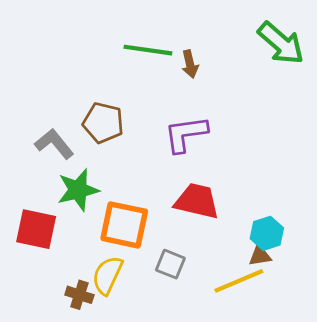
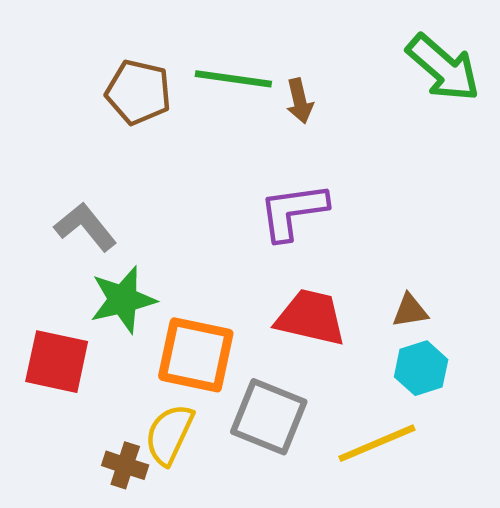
brown pentagon: (103, 123) -> (138, 92), moved
brown triangle: (260, 256) -> (410, 311), moved
gray square: (170, 264) -> (269, 417), size x1.6

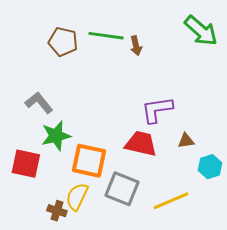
purple L-shape: (293, 211) -> (157, 110), moved
cyan hexagon: (421, 368) -> (210, 167), moved

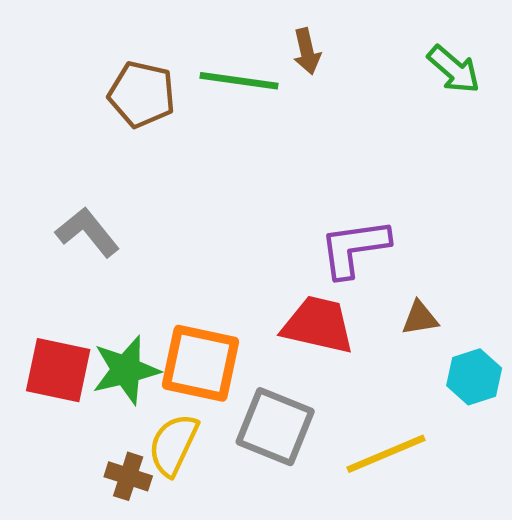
green arrow: (201, 31) -> (454, 69), size x0.7
brown arrow: (136, 46) -> (307, 51), moved
green star: (56, 136) -> (126, 370), moved

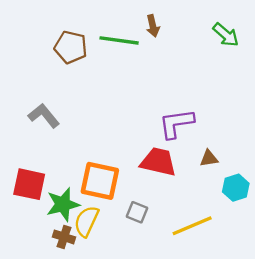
green star: (126, 370) -> (63, 204), moved
gray square: (275, 427) -> (137, 212), size x0.6

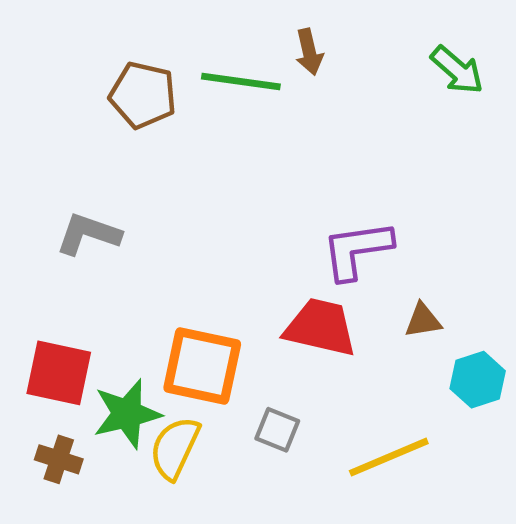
gray L-shape: (44, 116) -> (88, 234), turned -32
brown cross: (64, 237) -> (59, 459), moved

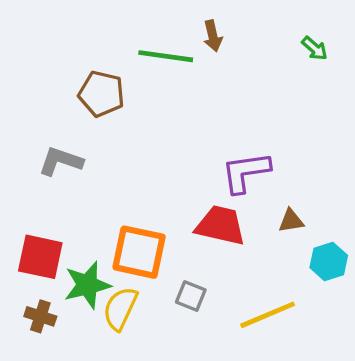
green arrow: (457, 70) -> (315, 48), size x0.7
brown pentagon: (143, 95) -> (101, 94), moved

